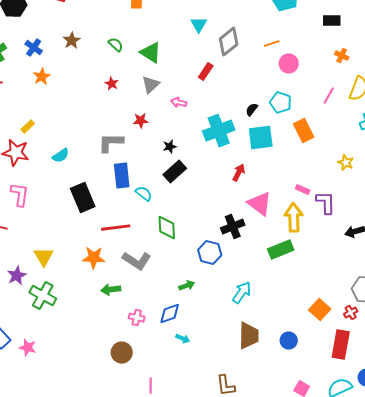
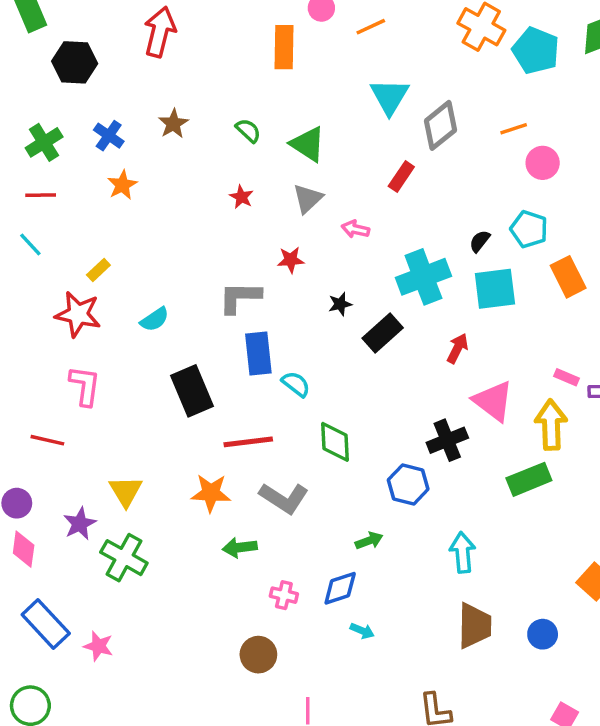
cyan triangle: (199, 25) -> (389, 96), size x1.4
black rectangle: (175, 172) -> (383, 333), moved
cyan arrow: (242, 293) -> (463, 553), turned -40

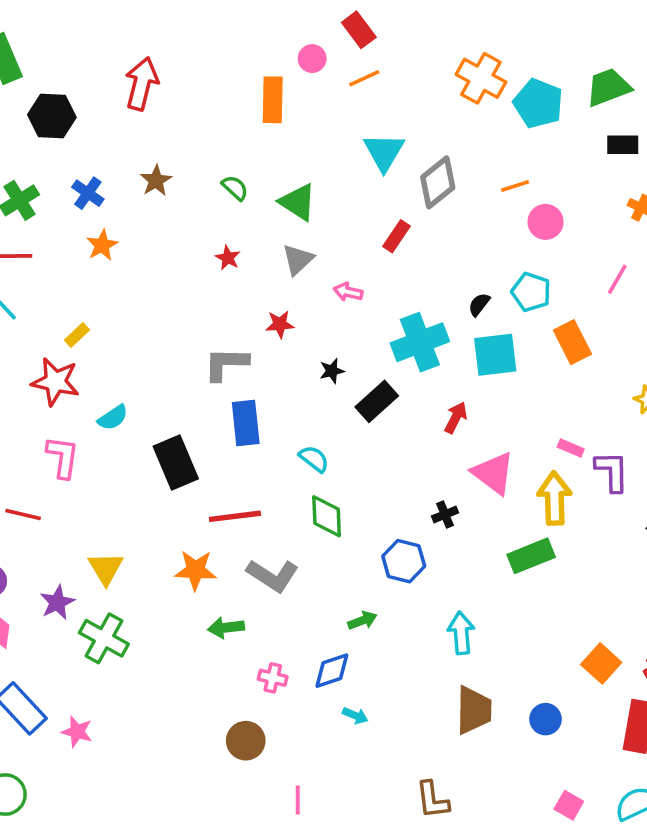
cyan semicircle: (155, 319) -> (113, 418), moved
cyan semicircle: (296, 384) -> (314, 459), moved
black cross: (447, 440) -> (445, 514), size x0.6

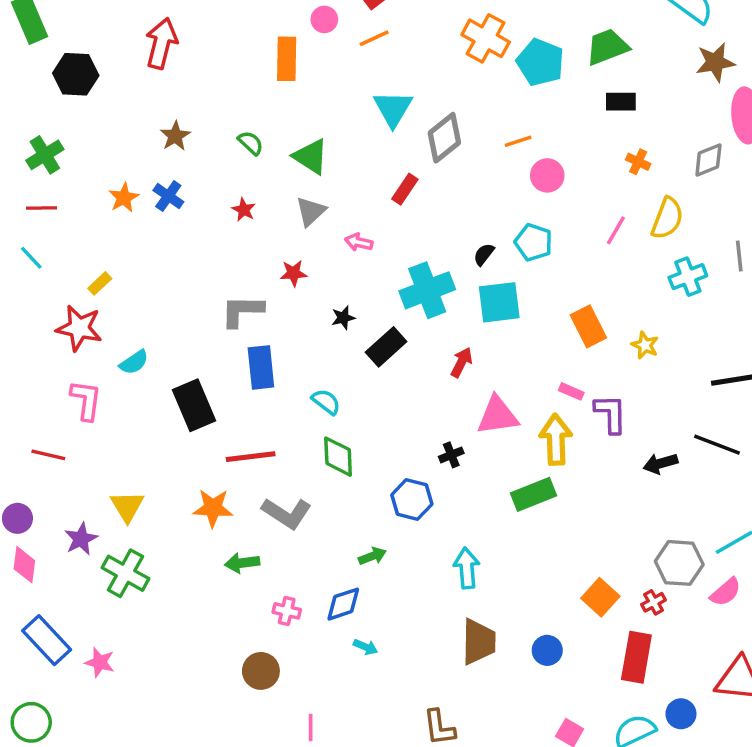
blue cross: (88, 193) -> (168, 196), moved
orange rectangle: (572, 342) -> (588, 326), moved
pink triangle: (493, 473) -> (498, 415), turned -45

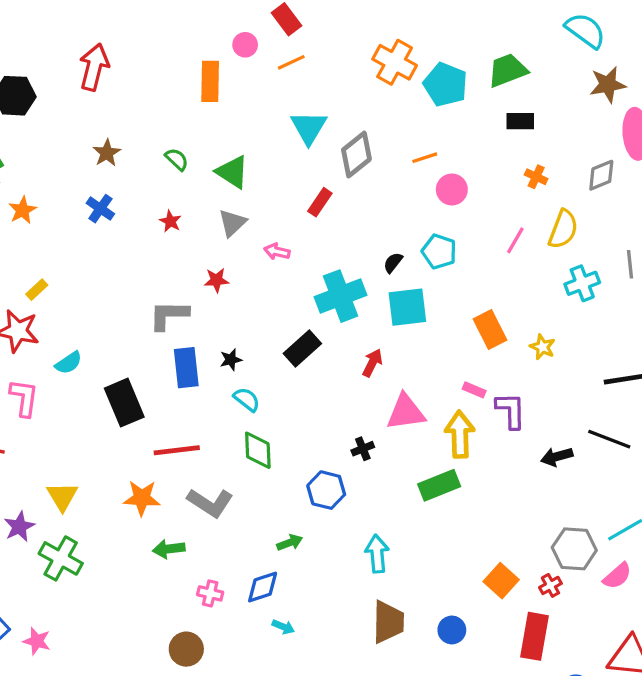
orange star: (124, 198) -> (22, 210), moved
black star: (343, 318) -> (231, 360), moved

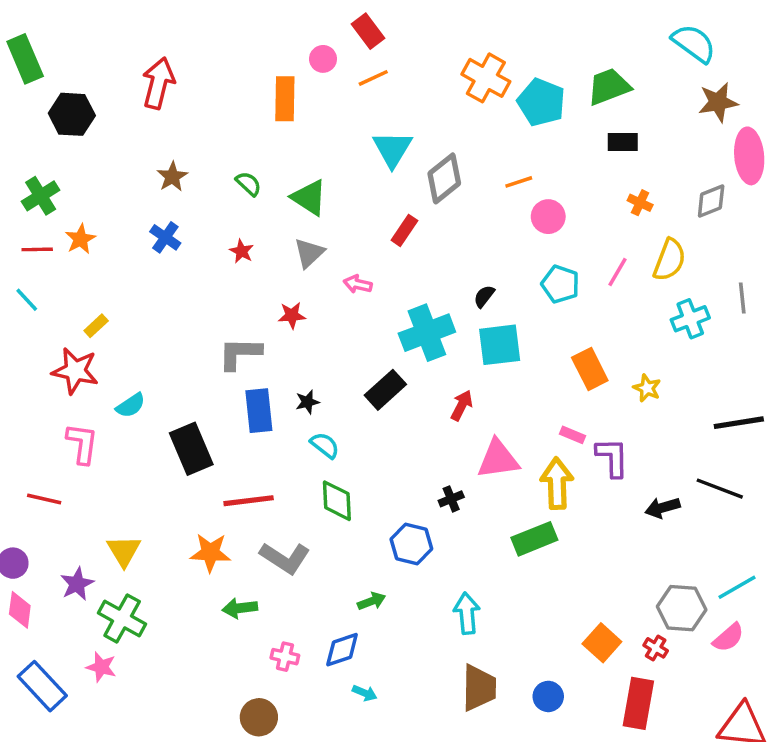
cyan pentagon: (439, 252) -> (560, 284), moved
red cross: (550, 585) -> (656, 648), turned -30
pink star: (37, 641) -> (101, 667), moved

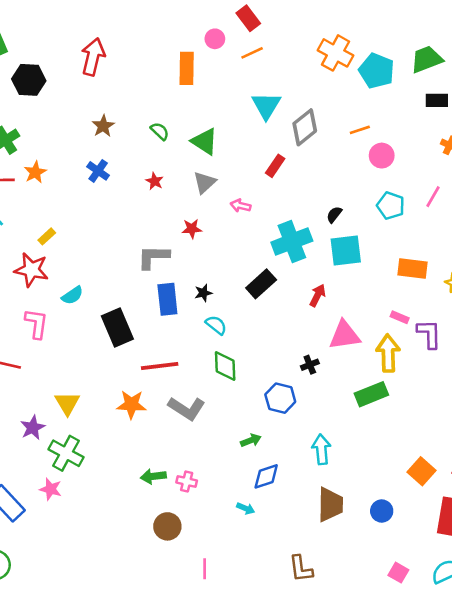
orange rectangle: (590, 369) -> (412, 268), turned -56
green arrow: (240, 608) -> (153, 476), moved
blue diamond: (342, 650) -> (266, 476), moved

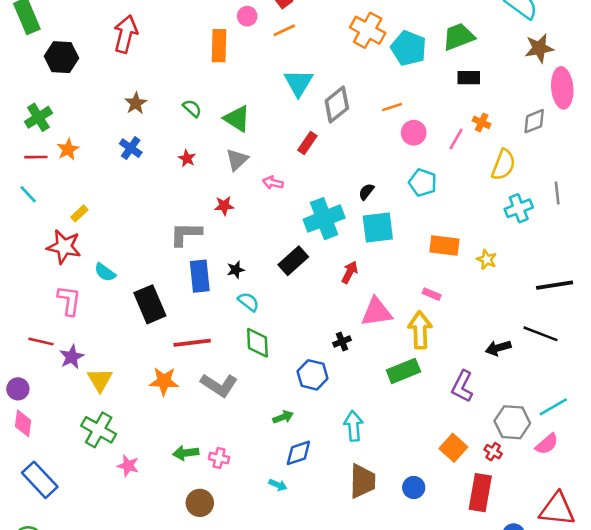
pink line: (433, 197) -> (456, 139), moved
cyan semicircle: (72, 295) -> (105, 272), turned 70
purple L-shape: (429, 334) -> (462, 386), moved, turned -152
purple star: (33, 428) -> (72, 357), moved
pink star: (51, 489) -> (128, 466), moved

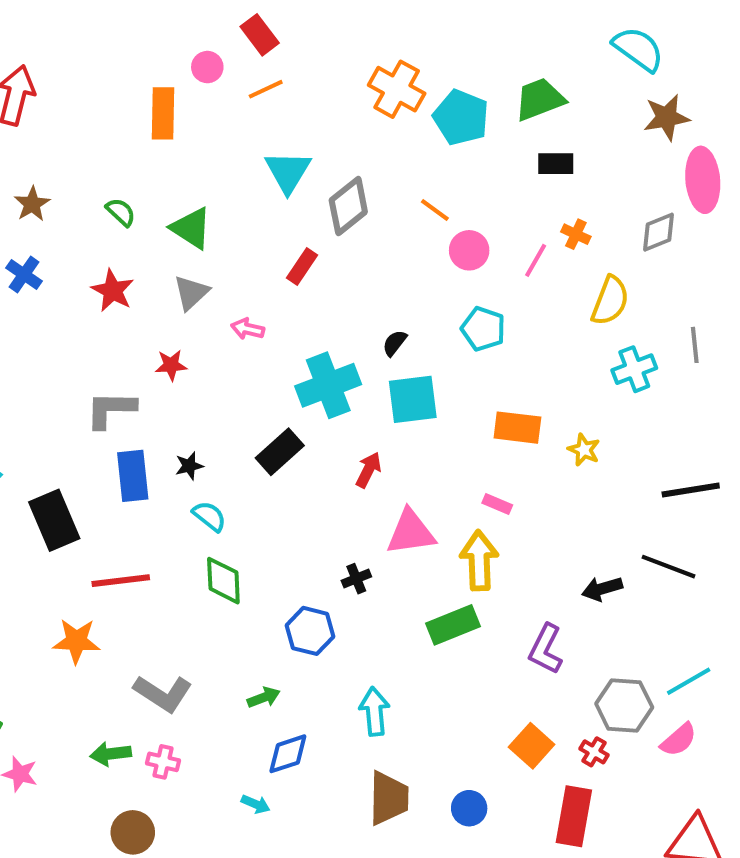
orange line: (392, 107) -> (435, 210), turned 54
red star: (187, 158) -> (113, 291), size x1.5
gray L-shape: (219, 385) -> (163, 693), moved

